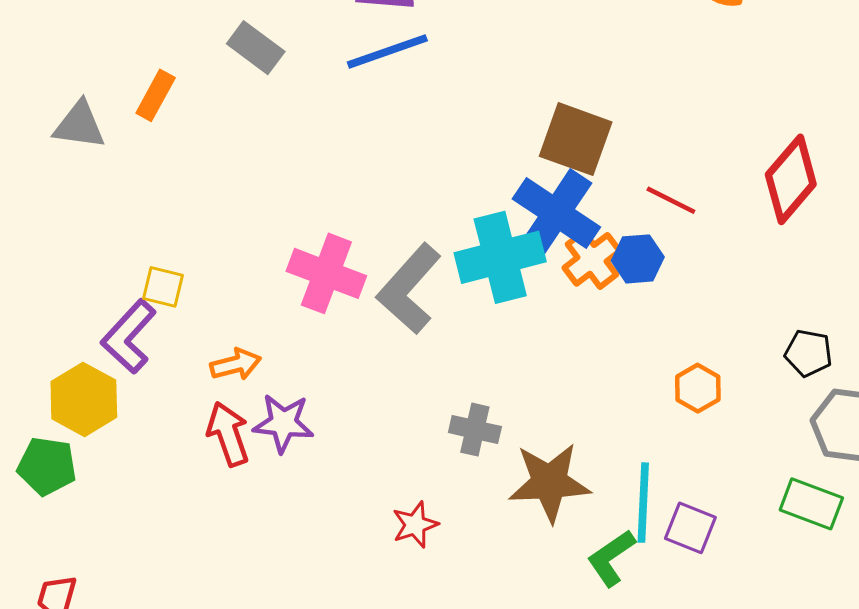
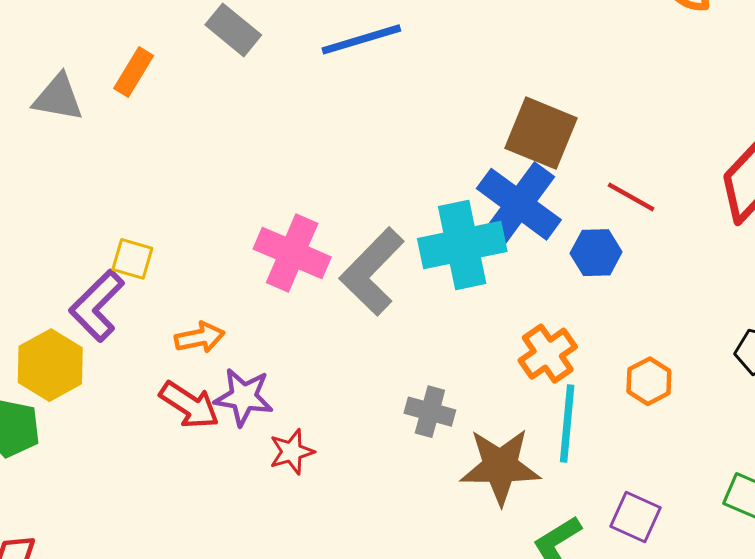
orange cross: (592, 259) -> (548, 354), moved
red arrow: (228, 434) -> (189, 405), turned 140
cyan line: (643, 503) -> (567, 424), moved
red star: (415, 525) -> (292, 452), moved

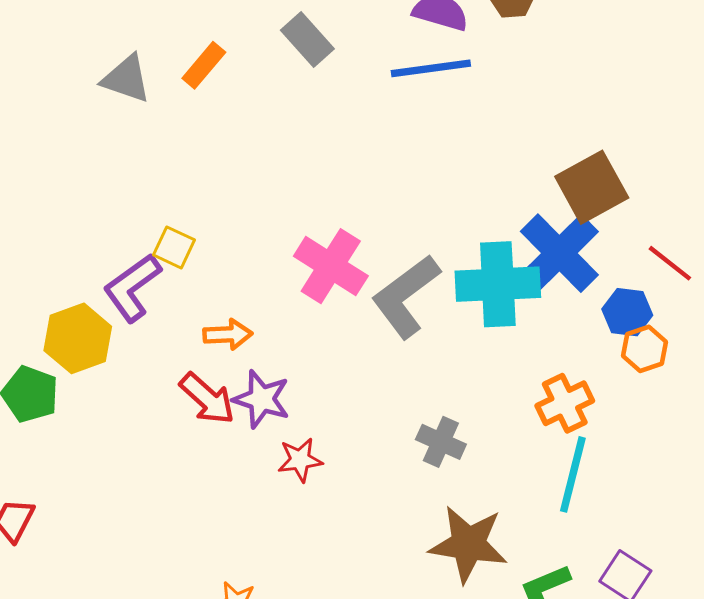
brown square: (541, 133) -> (592, 187), turned 30
orange hexagon: (649, 381) -> (645, 349), moved
brown star: (500, 466) -> (468, 544), moved

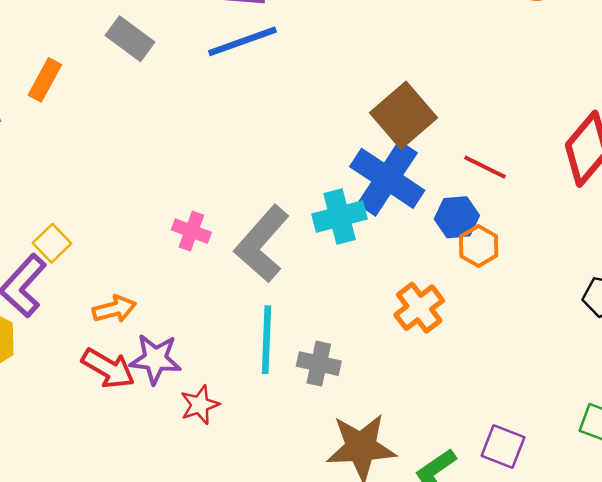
yellow square: (174, 247) -> (52, 243), turned 33
pink cross: (331, 266) -> (191, 231), size x0.6
cyan cross: (498, 284) -> (340, 217), size x0.7
cyan line: (573, 474) -> (266, 340), moved

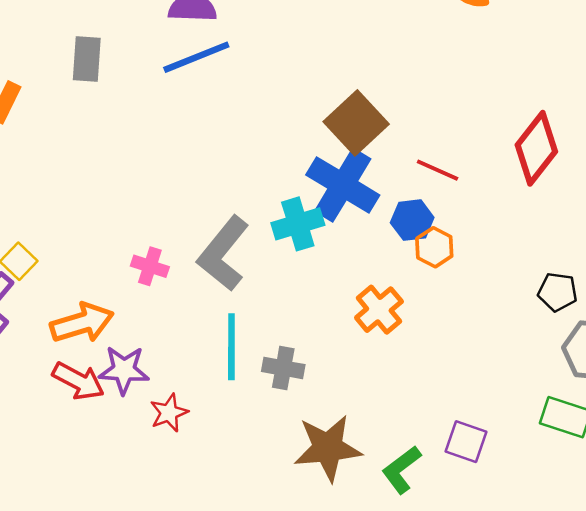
gray rectangle: (130, 39) -> (87, 59), turned 60
pink cross: (191, 231) -> (150, 266), moved
orange arrow: (114, 309) -> (82, 323), size x1.5

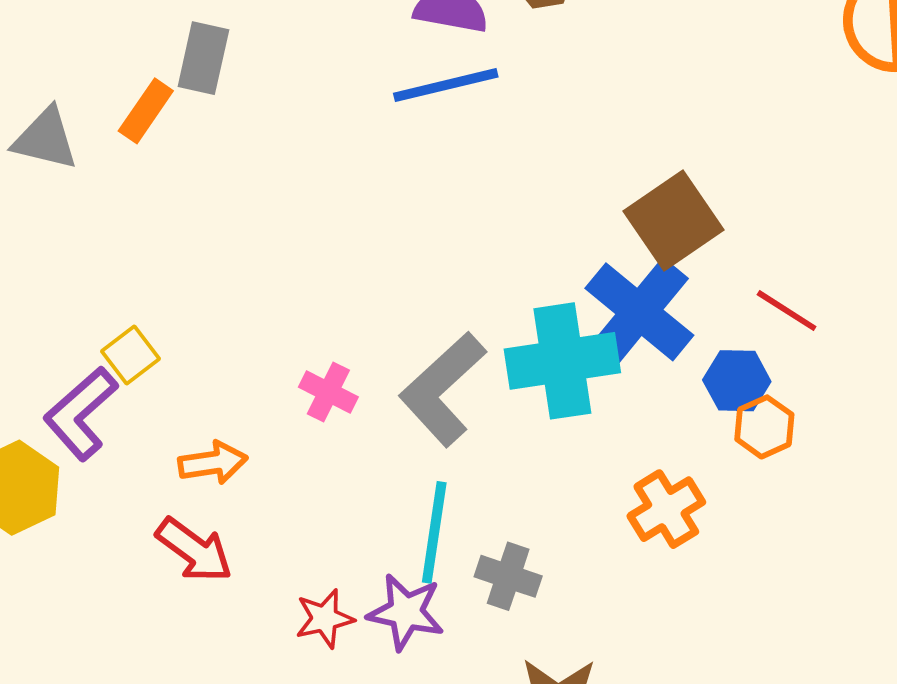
gray rectangle: (87, 59) -> (203, 58), moved
cyan cross: (298, 224) -> (562, 361), size x1.4
orange arrow: (82, 323) -> (213, 463), size x0.7
purple star: (124, 370) -> (406, 612), moved

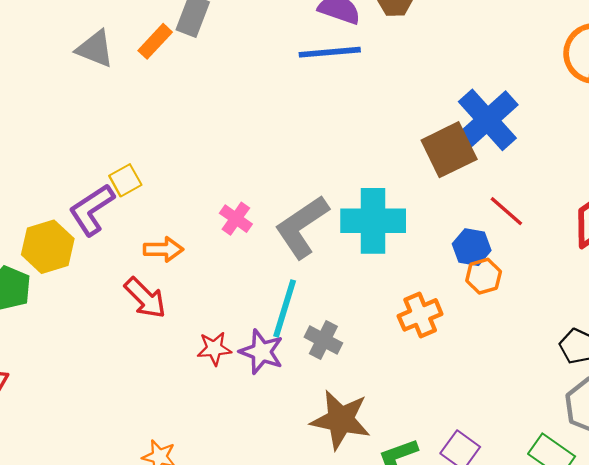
blue cross: (639, 312) -> (487, 120), moved

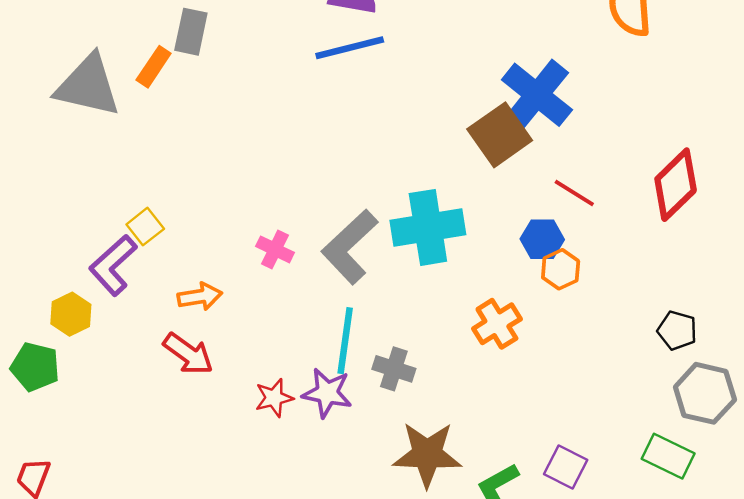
gray triangle: (95, 49) -> (88, 86), size x1.5
yellow hexagon: (48, 247) -> (71, 314), size x0.7

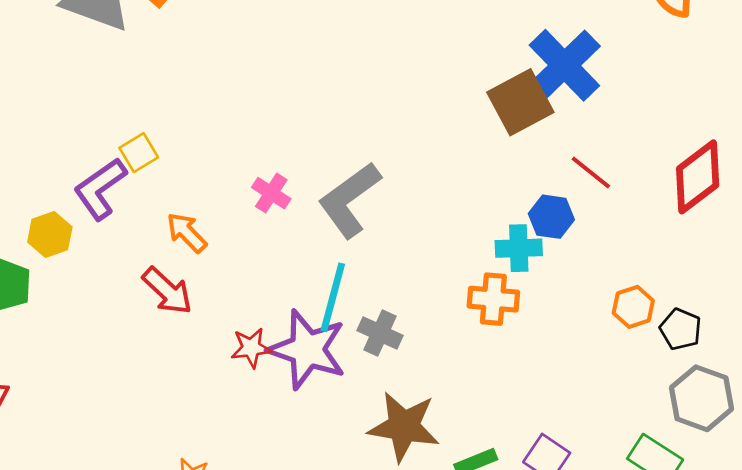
cyan cross: (428, 227) -> (519, 248), moved, size x0.6
orange hexagon: (561, 269) -> (633, 307), moved
orange arrow: (200, 297) -> (187, 233), turned -132
orange cross: (497, 324) -> (493, 299), turned 30
purple star: (327, 393) -> (307, 350), size x1.5

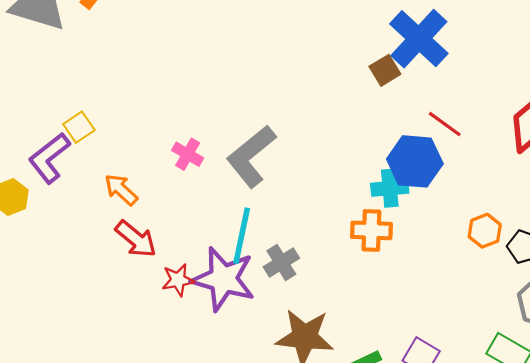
brown square: (520, 102) -> (385, 70), size x0.6
blue hexagon: (551, 217) -> (415, 161), size x1.5
red arrow: (167, 291) -> (136, 239), moved
gray cross: (380, 333) -> (281, 263), turned 36

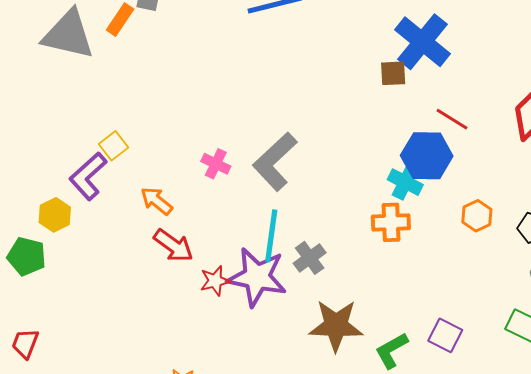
brown square: (385, 70) -> (393, 73), turned 32
cyan cross: (390, 188) -> (405, 182), turned 36
orange hexagon: (485, 231) -> (477, 216), moved

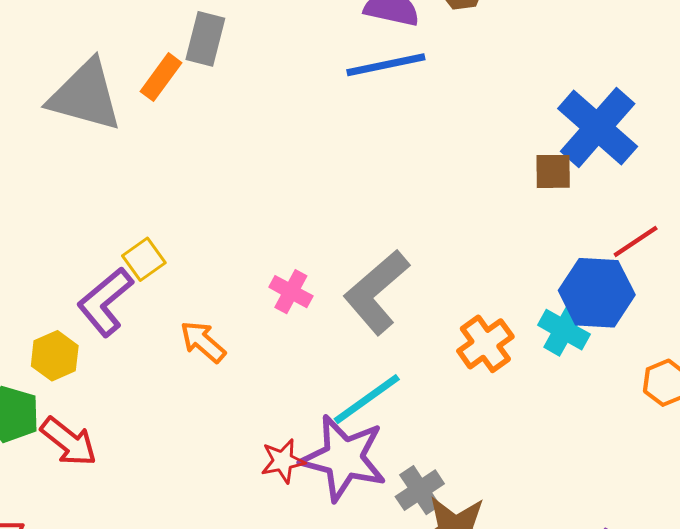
red line: (452, 119) -> (636, 241), turned -68
orange cross: (391, 222) -> (485, 344), moved, turned -36
cyan line: (271, 236) -> (367, 399), turned 44
red arrow: (173, 246) -> (69, 442), moved
gray cross: (310, 258) -> (420, 490), moved

